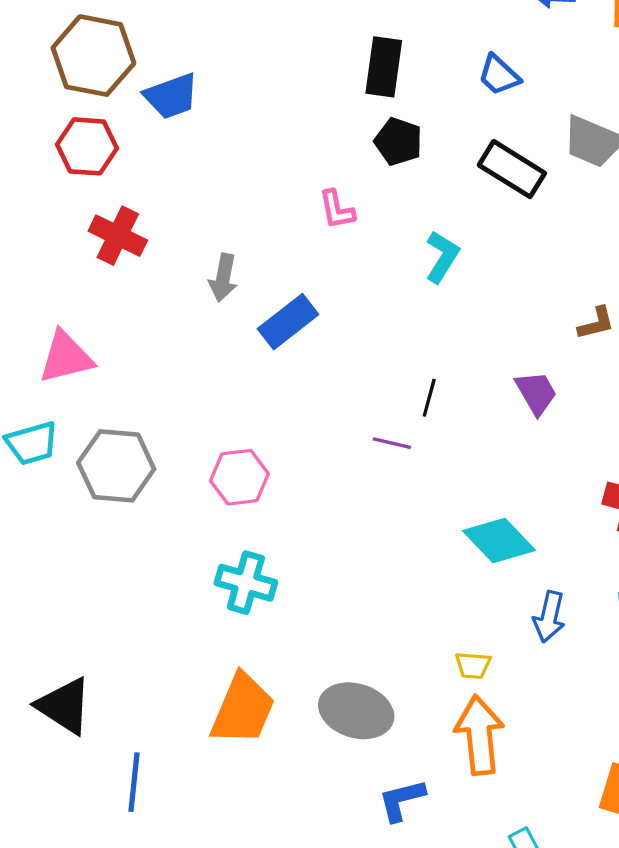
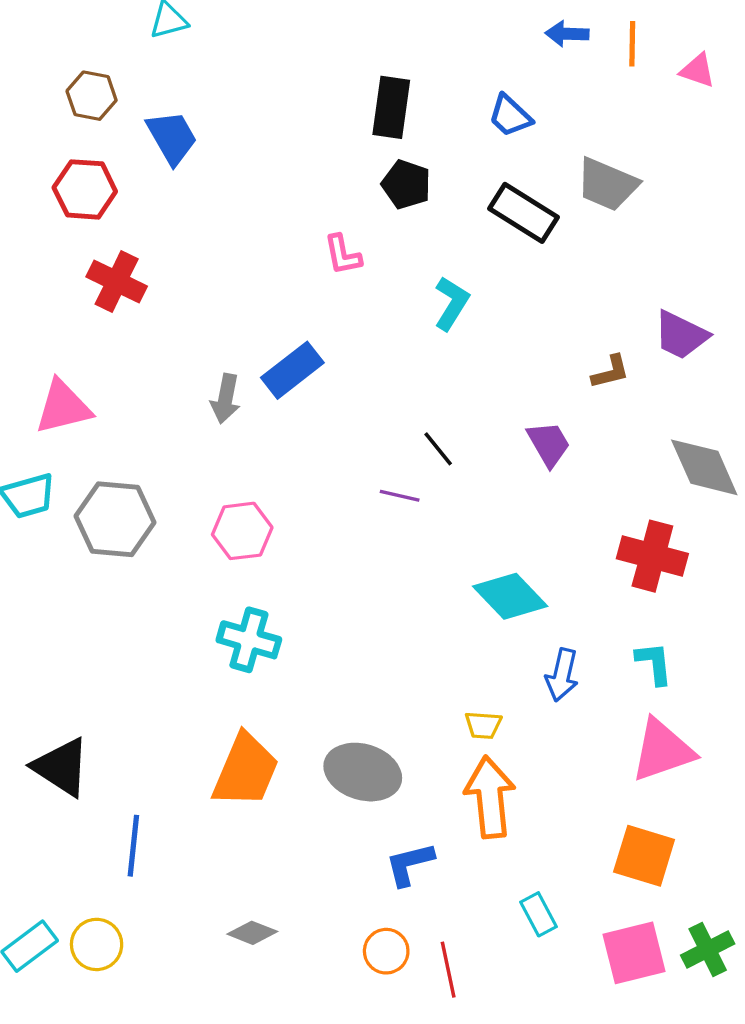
brown hexagon: (93, 56) -> (92, 96), size x0.6
blue trapezoid: (171, 96) -> (172, 138), turned -100
gray arrow: (223, 278) -> (225, 399), moved
black line: (429, 398) -> (438, 449), turned -54

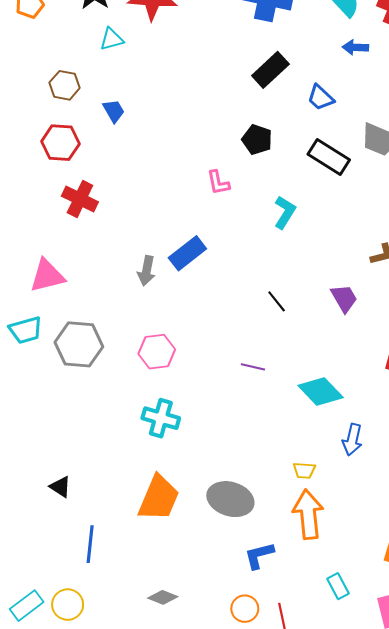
black rectangle: (391, 107) -> (270, 70), moved, turned 39
blue trapezoid: (172, 138) -> (114, 111), size x0.7
purple line: (400, 496) -> (253, 367), moved
black triangle: (61, 767) -> (60, 487), moved, size x0.6

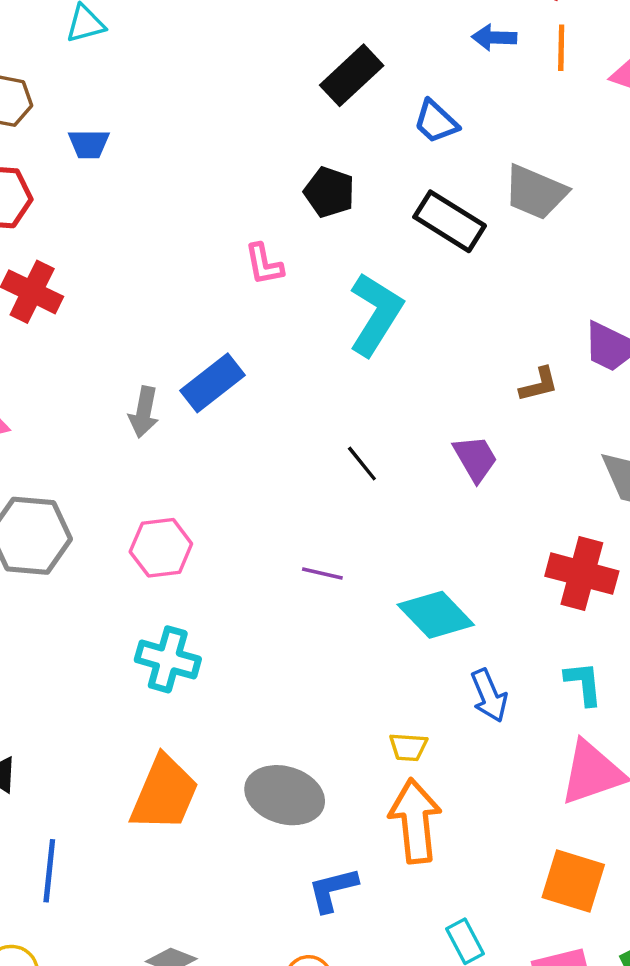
blue trapezoid: (114, 111) -> (89, 144), turned 120
cyan L-shape: (285, 212) -> (376, 314), size x1.5
blue arrow: (352, 440) -> (489, 695), turned -36

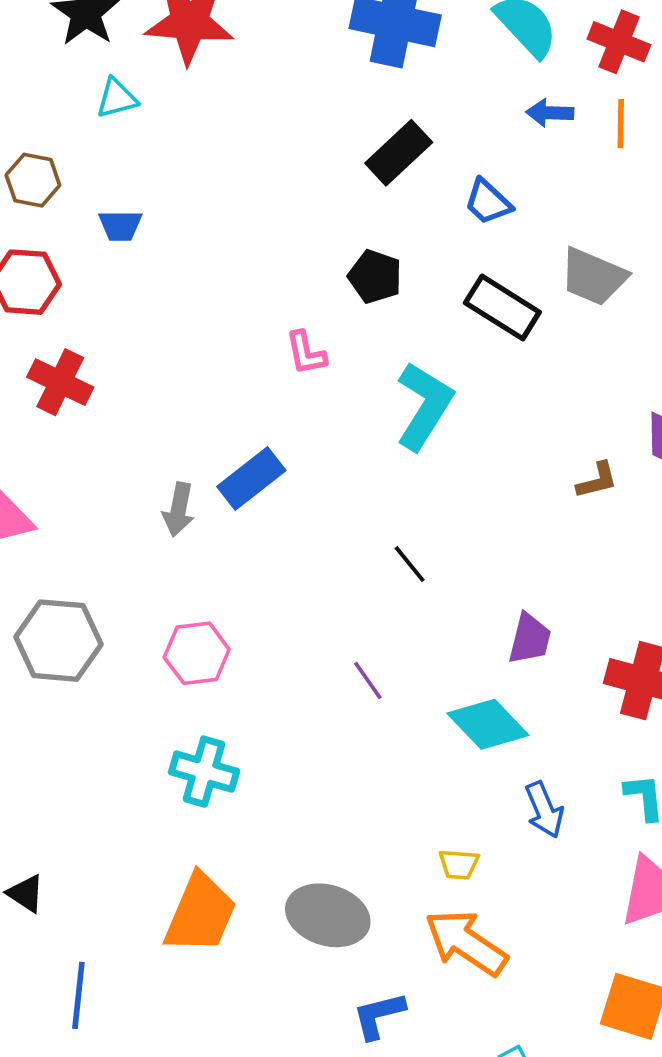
purple trapezoid: (475, 458) -> (530, 639), moved, turned 44
purple line: (322, 574) -> (368, 681), turned 42
orange arrow: (415, 821) -> (466, 943), turned -50

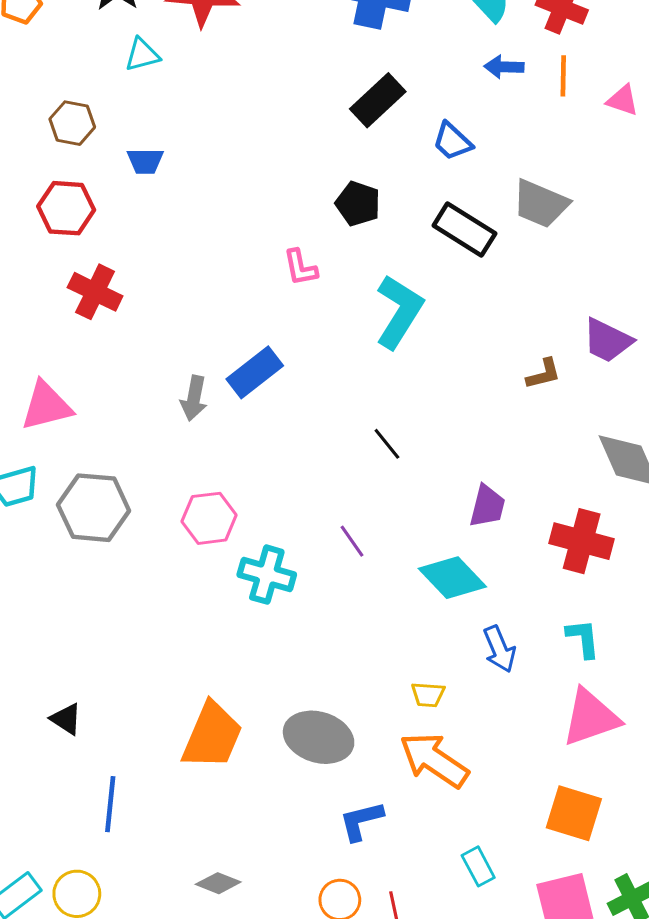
cyan cross: (204, 772) -> (267, 575), moved

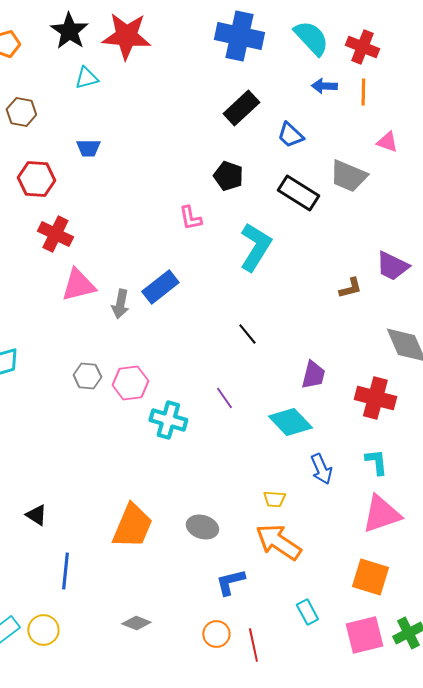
pink triangle: (623, 100) -> (387, 142), moved
brown hexagon: (72, 123) -> (21, 112), moved
pink triangle: (46, 406) -> (78, 285), moved
gray hexagon: (94, 508) -> (87, 376), moved, size x0.6
gray ellipse: (319, 737) -> (202, 527), size x0.7

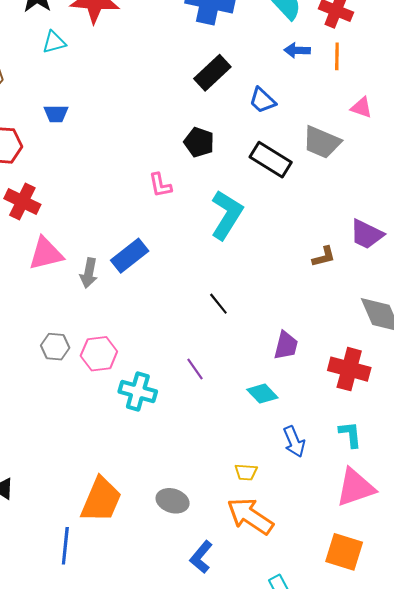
cyan diamond: (290, 422) -> (262, 394), size x0.7
blue line: (65, 571) -> (65, 546), moved
blue L-shape: (230, 582) -> (201, 557), turned -36

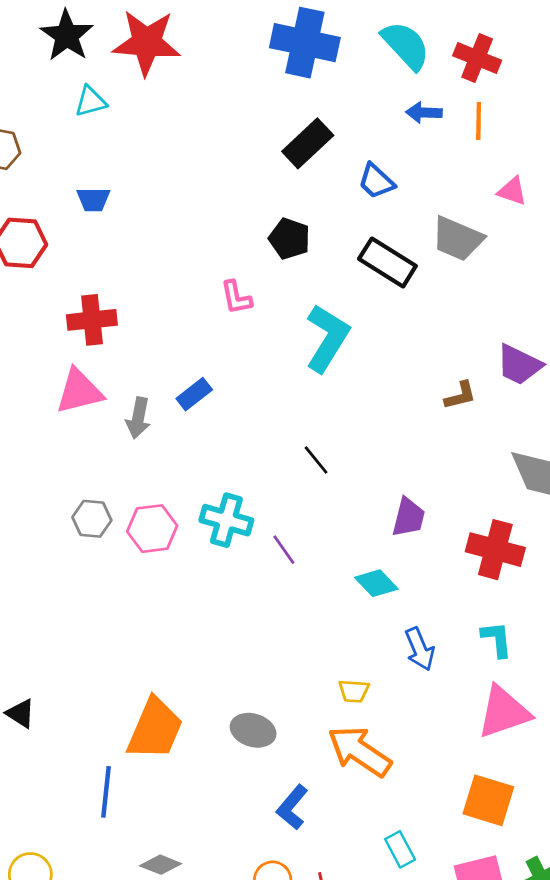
red cross: (22, 202) -> (92, 320), moved, turned -32
blue rectangle: (130, 256) -> (194, 394), size x0.7
cyan cross: (138, 391) -> (226, 520), moved

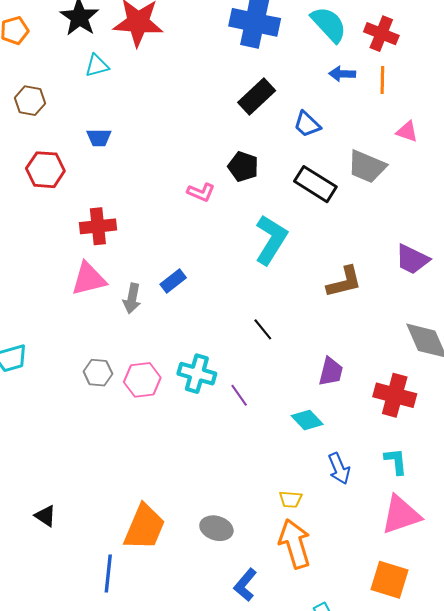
pink L-shape: (236, 297) -> (201, 192), moved, turned -56
brown L-shape: (460, 396) -> (344, 282), moved, size x1.5
orange arrow: (359, 751) -> (295, 544), turned 39

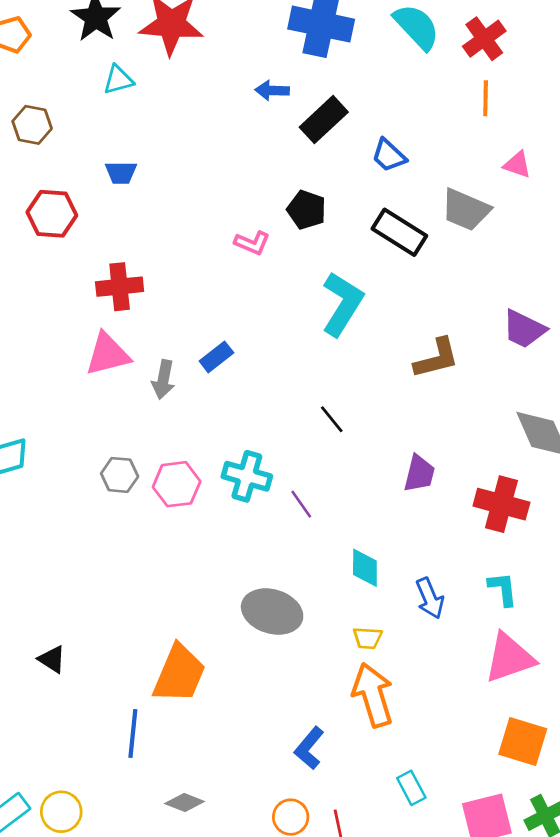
red cross: (381, 34) -> (484, 39), turned 32
blue arrow: (342, 74) -> (272, 90), moved
cyan diamond: (307, 420) -> (365, 568), moved, turned 44
gray ellipse: (216, 528) -> (272, 612), moved, size x1.4
orange square: (390, 580) -> (523, 741), moved

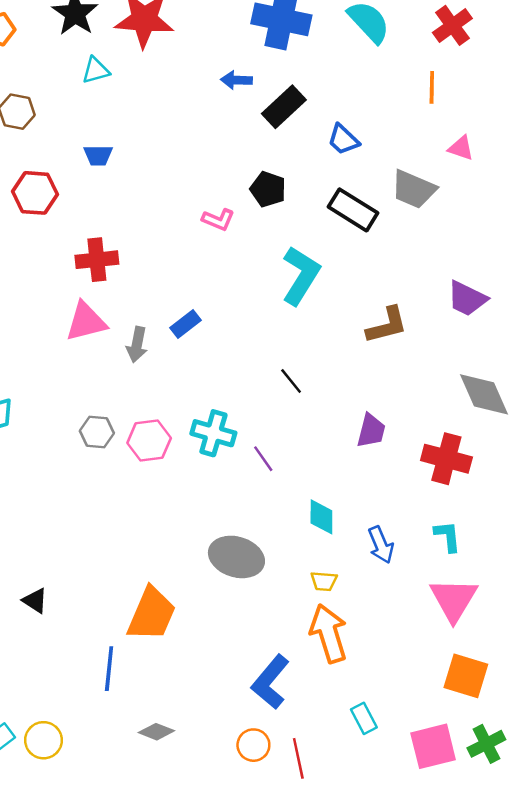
red cross: (484, 39) -> (452, 25), moved
pink triangle: (509, 658) -> (454, 599), turned -40
blue L-shape: (309, 748) -> (270, 682), size x1.4

